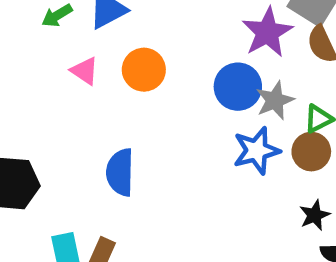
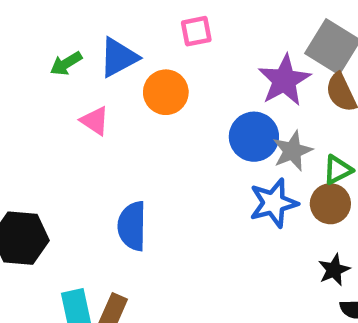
orange circle: (144, 70) -> (166, 92), moved

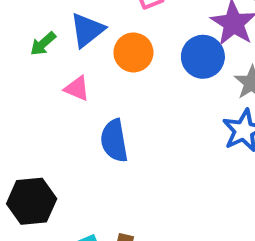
blue circle: (254, 137) -> (203, 57), moved
blue semicircle: (132, 226) -> (114, 141), moved

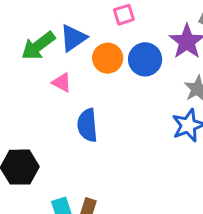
green arrow: (43, 44) -> (38, 46), size x1.6
blue circle: (203, 57) -> (145, 59), moved

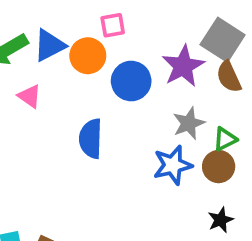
orange circle: (108, 58) -> (88, 56), moved
blue semicircle: (87, 125) -> (91, 139), moved

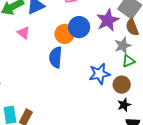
orange circle: (88, 56) -> (64, 34), moved
gray star: (189, 123) -> (123, 46), moved
brown circle: (219, 167) -> (122, 85), moved

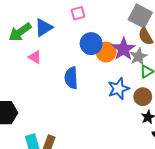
purple star: (108, 20) -> (124, 49), moved
orange circle: (64, 34) -> (106, 52), moved

